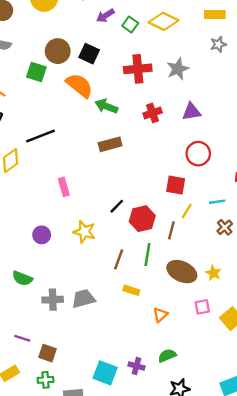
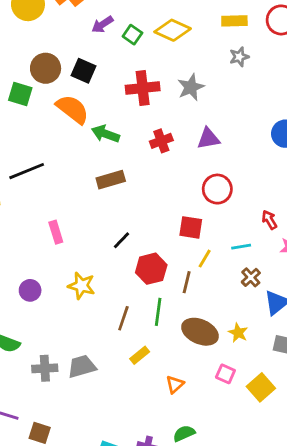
black line: (117, 206) -> (122, 240), moved
yellow rectangle: (131, 290) -> (140, 355), turned -56
pink square: (202, 307) -> (225, 374), turned 35

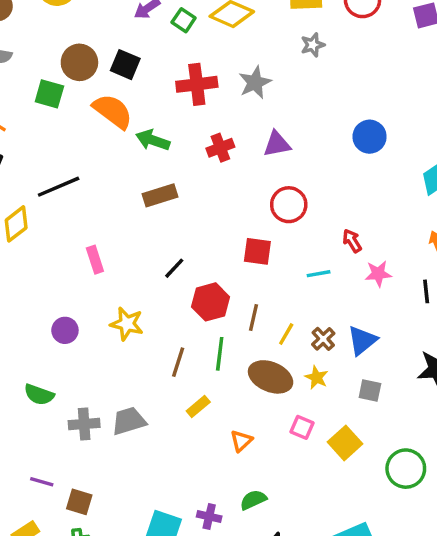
yellow line: (205, 259) -> (286, 334), moved
brown cross: (251, 277) -> (323, 339), moved

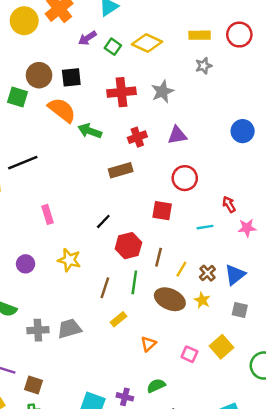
black square: (125, 65) -> (71, 77), turned -30
brown rectangle: (160, 195) -> (121, 170), moved
pink square: (302, 427) -> (189, 354), moved

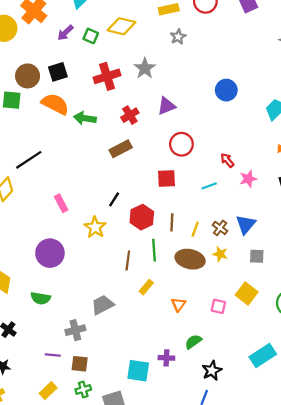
yellow star: (69, 260) -> (95, 227), moved, turned 30
purple circle: (26, 264) -> (50, 253), size x1.6
gray cross: (38, 330) -> (75, 330), moved

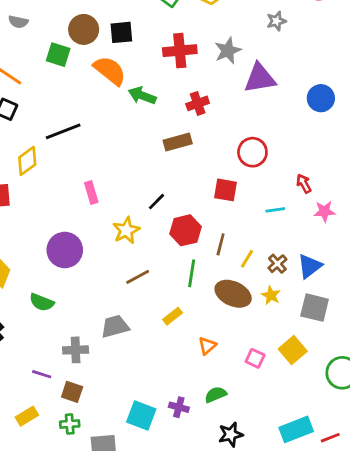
purple triangle: (166, 106) -> (260, 78), moved, size x1.4
gray square: (257, 256) -> (315, 308), size x1.5
brown line: (128, 260) -> (138, 277), moved, turned 42

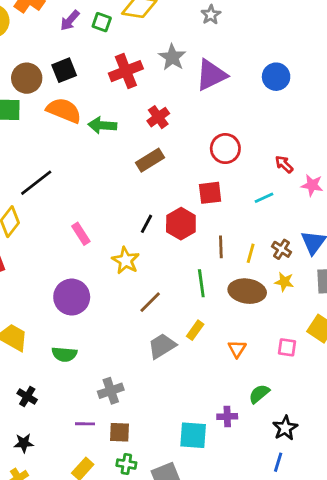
pink star: (324, 211) -> (312, 185), turned 30
red hexagon: (186, 230) -> (181, 224), moved
gray trapezoid: (115, 326) -> (162, 346), moved
green cross: (70, 424) -> (126, 464), turned 30

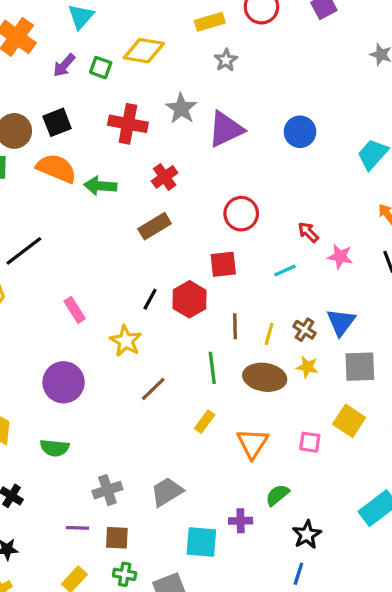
red cross: (126, 71) -> (128, 124), turned 32
gray trapezoid: (162, 346) -> (167, 492), moved
orange triangle: (237, 349) -> (253, 443), size x1.5

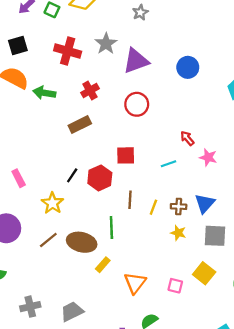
red circle: (241, 214) -> (137, 104), moved
brown cross: (305, 330) -> (179, 206), turned -35
brown ellipse: (265, 377) -> (82, 242), moved
brown line: (153, 389) -> (48, 240), moved

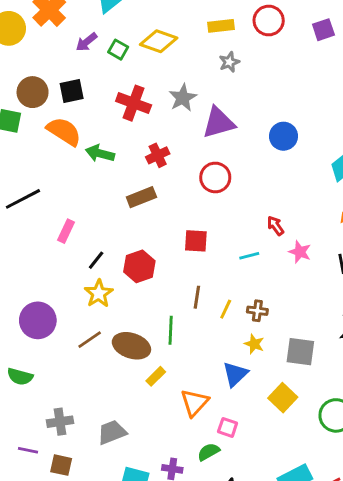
black line: (72, 175) -> (96, 260), moved
pink rectangle: (19, 178) -> (66, 231), moved, turned 48
red hexagon: (100, 178) -> (139, 266), moved
blue triangle: (205, 203) -> (235, 374), moved
pink square: (175, 286) -> (228, 427), moved

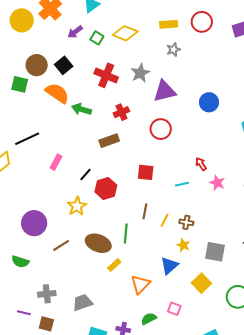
black square: (72, 91) -> (64, 65), turned -30
black line: (96, 260) -> (85, 175), moved
brown line: (90, 340) -> (61, 245), moved
pink square: (228, 427) -> (174, 309), moved

